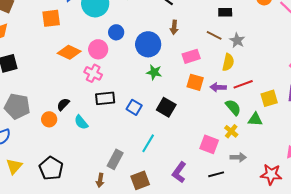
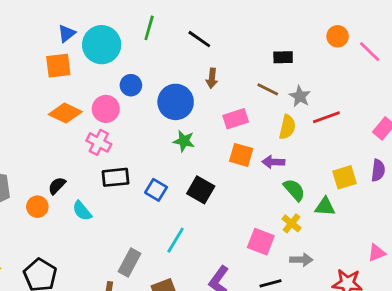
orange square: (51, 18) -> (58, 66), moved
red line: (243, 84) -> (326, 117), moved

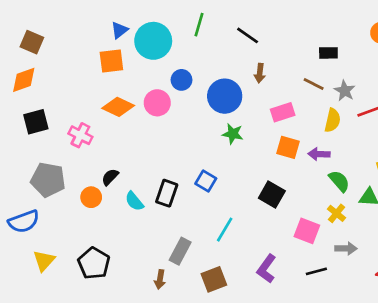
pink cross: (99, 142) -> (80, 135), moved
black rectangle: (116, 177) -> (167, 193), moved, turned -65
black square: (201, 190) -> (272, 195), moved

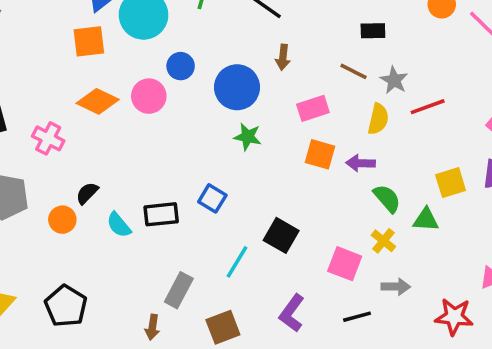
black rectangle: (167, 193) -> (161, 214), turned 65
black square: (272, 195) -> (281, 235), moved

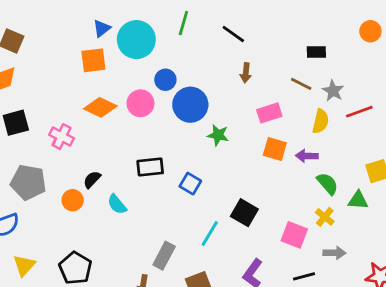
blue circle: (237, 87) -> (190, 105), moved
black rectangle: (161, 214) -> (150, 167), moved

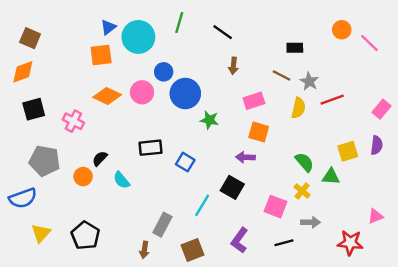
purple arrow: (307, 156) -> (245, 157), moved

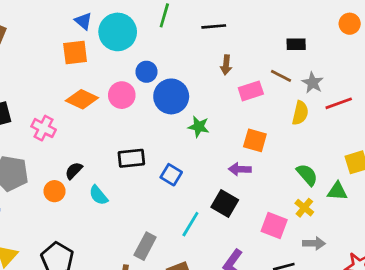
blue triangle: (108, 27) -> (83, 21), turned -42
black line: (223, 32) -> (214, 26), turned -40
pink rectangle: (254, 101) -> (251, 91), moved

